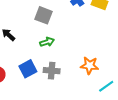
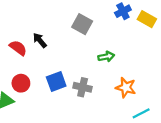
green arrow: (47, 42) -> (106, 57), moved

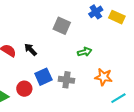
black arrow: (40, 40) -> (31, 50), moved
red circle: (21, 83) -> (24, 89), moved

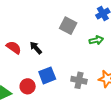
green arrow: (85, 52) -> (96, 40), moved
gray cross: (66, 80) -> (79, 80), moved

